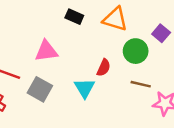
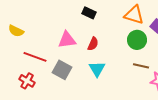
orange triangle: (115, 19) -> (134, 15), moved
red semicircle: (104, 68) -> (93, 44), moved

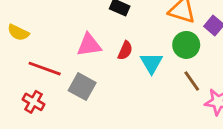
brown line: (141, 66) -> (192, 81), turned 42
cyan triangle: (97, 69) -> (152, 63), moved

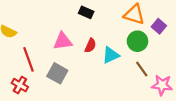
cyan triangle: (152, 63) -> (111, 55), turned 36
red line: (45, 69) -> (28, 59), turned 50

